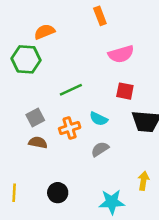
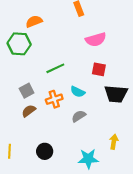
brown semicircle: (38, 143) -> (29, 111), turned -48

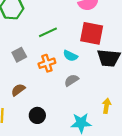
red square: (99, 69) -> (92, 33), size x1.6
brown semicircle: (29, 111) -> (18, 90), moved

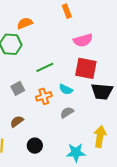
yellow arrow: (107, 106) -> (100, 137), size x1.5

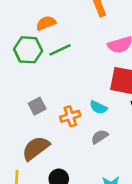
green line: (45, 67) -> (60, 50), moved
brown semicircle: (17, 121) -> (36, 148), size x1.6

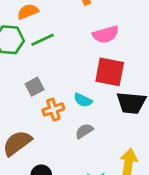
gray square: (37, 106) -> (35, 87), moved

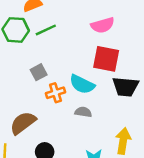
cyan semicircle: (83, 100) -> (82, 84), size x1.5
gray semicircle: (84, 131) -> (83, 112), turned 42

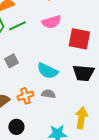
pink semicircle: (103, 25) -> (51, 22), moved
red square: (106, 59) -> (79, 39), moved
orange cross: (55, 93) -> (25, 96), moved

